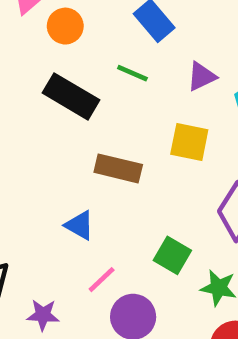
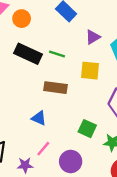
green line: (132, 73) -> (57, 54), moved
pink line: (102, 280) -> (43, 149), moved

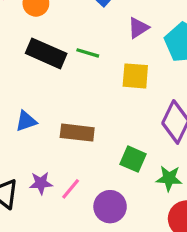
brown rectangle: (55, 88) -> (77, 133), moved
blue triangle: (39, 118) -> (26, 121), moved, turned -42
purple star: (25, 165) -> (41, 183), moved

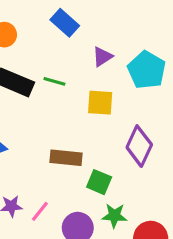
brown rectangle: (77, 133) -> (66, 158), moved
green star: (169, 178) -> (114, 216), moved

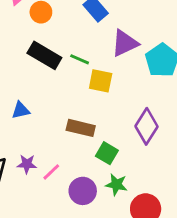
purple triangle: (102, 57) -> (125, 43), size x1.5
yellow square: (100, 103) -> (101, 81), moved

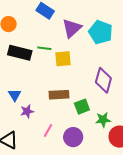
blue triangle: (21, 110) -> (15, 95), turned -32
green square: (107, 153) -> (82, 107), turned -35
purple star: (27, 164) -> (27, 111), moved
green star: (116, 185) -> (103, 120), moved

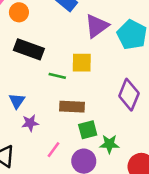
green line: (44, 48) -> (57, 76), moved
green square: (82, 107) -> (88, 130), moved
green star: (103, 120) -> (109, 144), moved

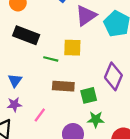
purple star: (30, 123) -> (14, 105), moved
green square: (88, 130) -> (89, 95), moved
pink line: (53, 150) -> (40, 115), moved

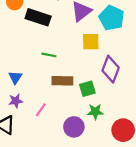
black rectangle: (26, 35) -> (38, 17), moved
yellow square: (72, 48) -> (91, 42), moved

